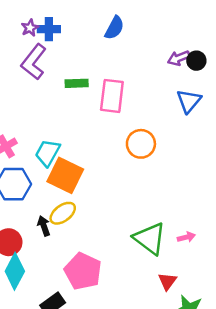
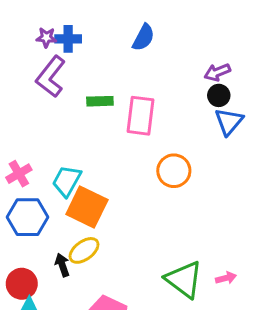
purple star: (30, 28) -> (46, 37), turned 30
black circle: (196, 61) -> (219, 95), moved

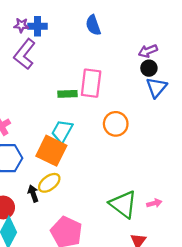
blue semicircle: (143, 37) -> (93, 25), turned 132
green rectangle: (100, 101) -> (67, 94), moved
cyan trapezoid: (67, 181) -> (62, 131), moved

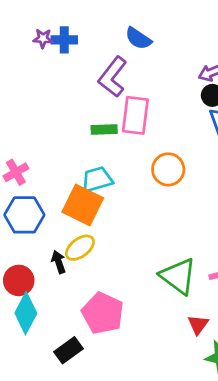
blue semicircle: (93, 25) -> (138, 38), turned -36
purple L-shape: (25, 54) -> (113, 77), moved
cyan trapezoid: (62, 131) -> (97, 179), turned 45

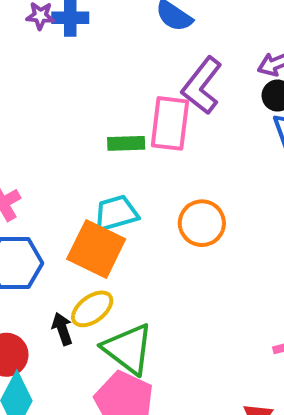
purple L-shape: (113, 77) -> (202, 86), moved
orange circle: (168, 169) -> (202, 223), moved
green triangle: (178, 276) -> (128, 349), moved

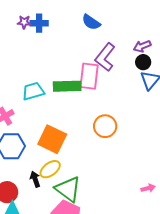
green rectangle: (126, 143) -> (67, 86), size x1.5
cyan trapezoid: (116, 213) -> (33, 91), moved

